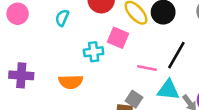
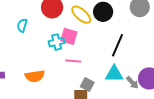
cyan cross: (94, 52) -> (57, 42), moved
pink line: (147, 68) -> (73, 61), moved

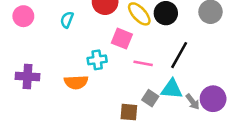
cyan cross: (57, 42) -> (97, 60), moved
pink line: (73, 61) -> (143, 63), moved
gray square: (87, 84) -> (150, 98), moved

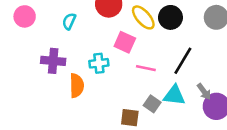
purple cross: (28, 76) -> (53, 61), moved
orange semicircle: (76, 82) -> (77, 86), turned -90
gray arrow: (193, 102) -> (204, 92), moved

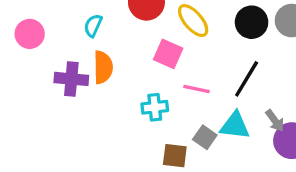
pink circle: (25, 16) -> (30, 34), moved
black circle: (170, 17) -> (252, 22), moved
cyan cross: (99, 63) -> (155, 107), moved
orange semicircle: (77, 86) -> (103, 67), moved

